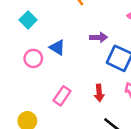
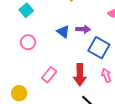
blue triangle: (57, 47) -> (63, 32), moved
red arrow: (99, 93) -> (80, 75), size x1.5

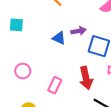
cyan square: (26, 10) -> (16, 25), turned -32
pink circle: (28, 42) -> (23, 71), moved

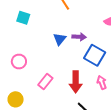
blue triangle: (59, 38) -> (60, 39), turned 32

